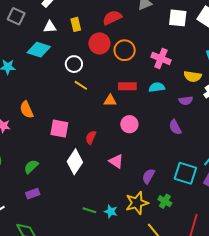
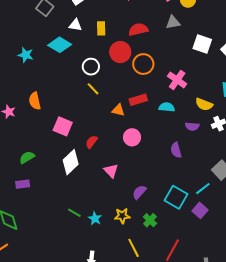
red rectangle: (127, 86) -> (138, 100), turned -30
yellow star: (137, 203) -> (122, 216), size x0.7

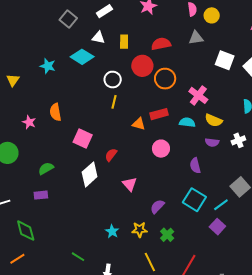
yellow line: (93, 89) -> (114, 102), turned 56
yellow semicircle: (204, 104) -> (214, 120), moved
pink circle: (132, 137) -> (161, 149), moved
cyan square: (176, 197) -> (194, 200), moved
green line: (74, 213) -> (78, 257), moved

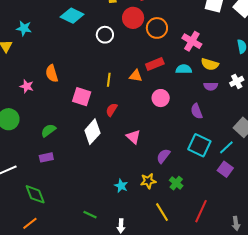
cyan star: (48, 66) -> (24, 28), moved
yellow line: (114, 102) -> (109, 80), moved

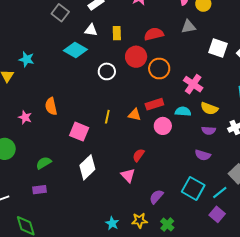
pink circle: (161, 98) -> (163, 126), moved
red semicircle: (112, 110) -> (138, 155), moved
purple semicircle: (197, 111) -> (203, 155), moved, turned -56

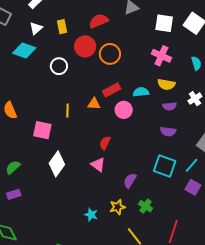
white triangle: (91, 30) -> (36, 28), turned -40
pink cross: (193, 84) -> (161, 56), moved

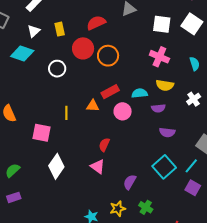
purple semicircle: (170, 106) -> (158, 108), moved
cyan square: (165, 166) -> (164, 167), turned 30

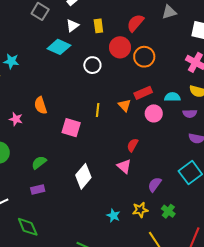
red semicircle: (96, 23) -> (135, 23), turned -30
orange triangle: (93, 106) -> (125, 105), turned 40
white diamond: (56, 166) -> (83, 176), moved

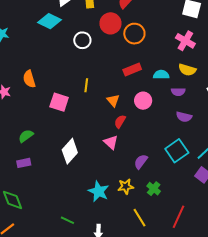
orange triangle: (125, 105) -> (113, 100), moved
pink circle: (154, 113) -> (143, 101), moved
cyan star: (113, 216) -> (99, 191), size x1.5

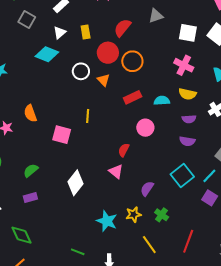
purple semicircle: (178, 92) -> (189, 119), moved
orange triangle: (113, 100) -> (103, 80), moved

